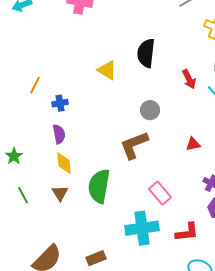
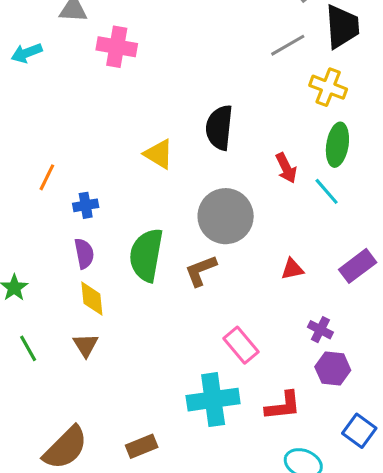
gray circle: (150, 110) -> (226, 216), size x1.8
brown L-shape: (134, 145) -> (201, 271), size x0.7
green semicircle: (99, 186) -> (146, 255), moved

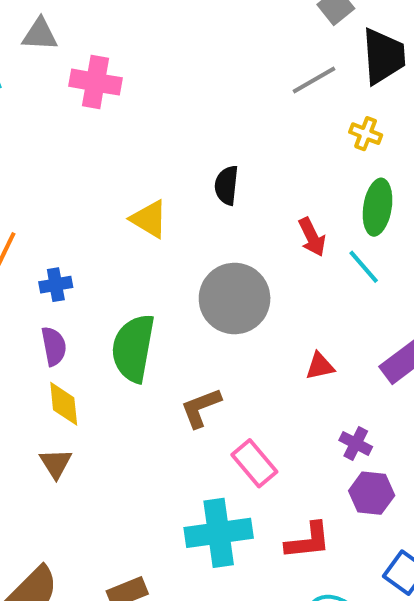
yellow cross: (328, 87) -> (366, 134), size x0.7
black semicircle: (219, 128) -> (227, 185), size x0.7
brown L-shape: (201, 271) -> (201, 408), moved

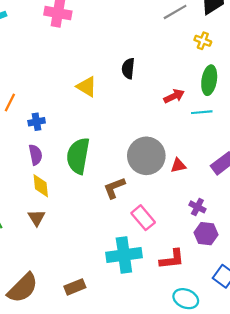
red arrow: (312, 237) -> (174, 96), turned -90
cyan line: (364, 267) -> (202, 112), turned -54
gray circle: (235, 299) -> (146, 156), moved

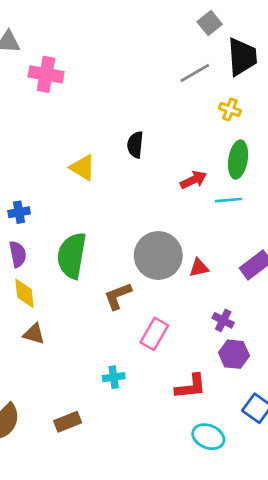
brown triangle: (37, 218) -> (34, 334), moved, turned -42
pink rectangle: (143, 218) -> (154, 334), turned 70
cyan cross: (124, 255) -> (114, 377), moved, size x0.5

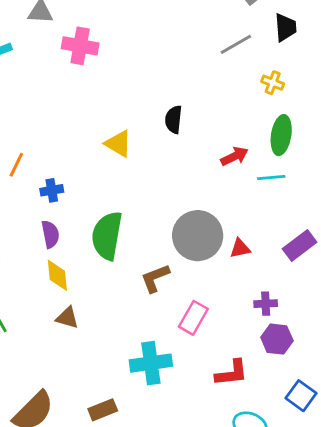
black trapezoid: (242, 57) -> (285, 27), size x0.7
purple cross: (223, 320) -> (266, 304), turned -30
cyan cross: (114, 377) -> (151, 363), size x1.8

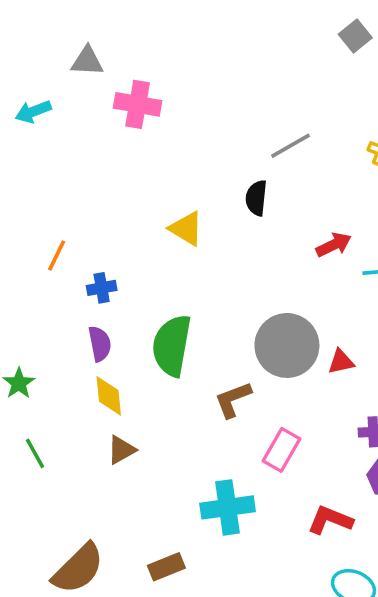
gray line: (236, 44) -> (291, 146), moved
brown triangle: (67, 318) -> (121, 450), turned -45
red L-shape: (232, 373) -> (330, 520), turned -152

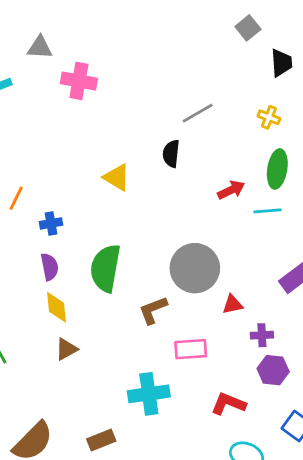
red triangle: (341, 362) -> (233, 304), moved
pink rectangle: (282, 450) -> (191, 349), turned 56

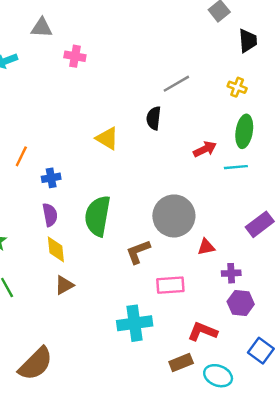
pink cross: (79, 81) -> (75, 56), size x0.7
brown rectangle: (101, 440) -> (181, 363), moved

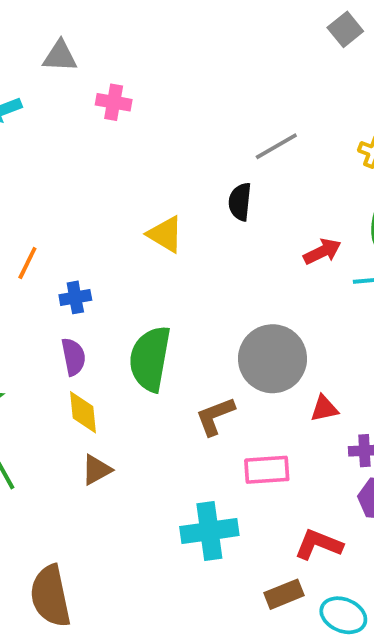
brown semicircle: (36, 364) -> (50, 596), turned 123

